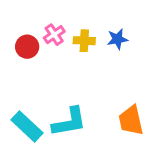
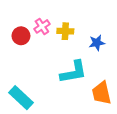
blue star: (117, 39) -> (97, 43), moved
cyan L-shape: (69, 122) -> (73, 72), moved

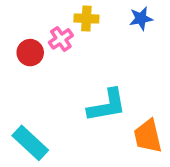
yellow cross: (65, 31) -> (86, 18), moved
blue star: (97, 43) -> (141, 18), moved

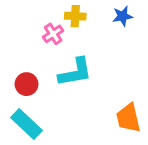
red circle: (30, 53) -> (27, 84), moved
cyan L-shape: (107, 105) -> (75, 72), moved

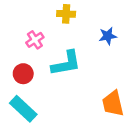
blue star: (122, 16) -> (108, 36), moved
pink cross: (53, 34) -> (35, 40), moved

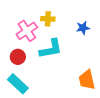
yellow cross: (66, 14) -> (48, 19), moved
pink cross: (35, 40) -> (27, 31), size x1.5

